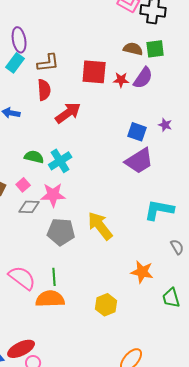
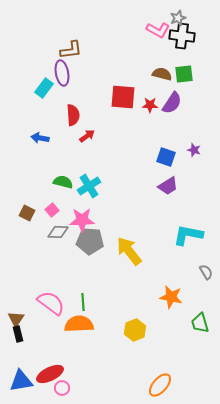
purple ellipse: (19, 40) -> (62, 73), moved
brown L-shape: (48, 63) -> (71, 50), moved
red arrow: (68, 113) -> (87, 136), moved, size x0.6
purple trapezoid: (139, 161) -> (168, 186), size x0.7
gray pentagon: (61, 232) -> (90, 241), moved

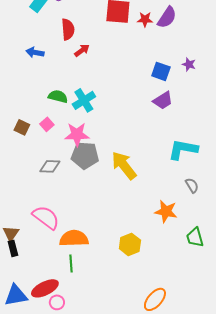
gray diamond: (58, 232) -> (50, 166), moved
gray semicircle: (206, 272) -> (192, 185), moved
green line: (83, 302) -> (71, 263), moved

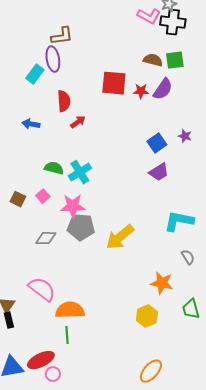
blue square: (161, 71) -> (157, 143), turned 36
yellow arrow: (124, 165) -> (120, 237), turned -92
yellow hexagon: (130, 244) -> (147, 316), moved

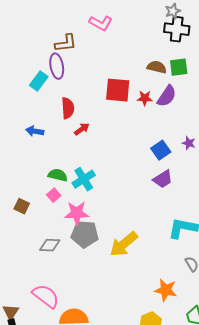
pink L-shape: (149, 16) -> (101, 23), moved
pink square: (43, 196) -> (54, 195), moved

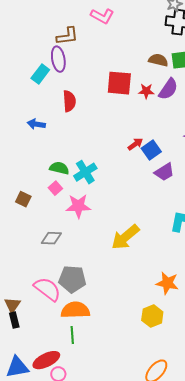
red arrow: (82, 129) -> (135, 144), moved
blue square: (161, 150) -> (151, 150), moved
gray pentagon: (85, 234) -> (72, 279), moved

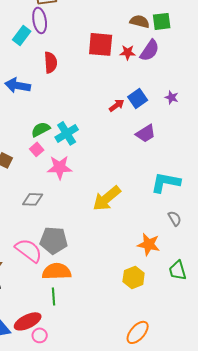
blue arrow: (36, 124) -> (18, 85), size x1.4
blue square: (151, 150) -> (138, 98), moved
green semicircle: (59, 168) -> (41, 129), turned -42

